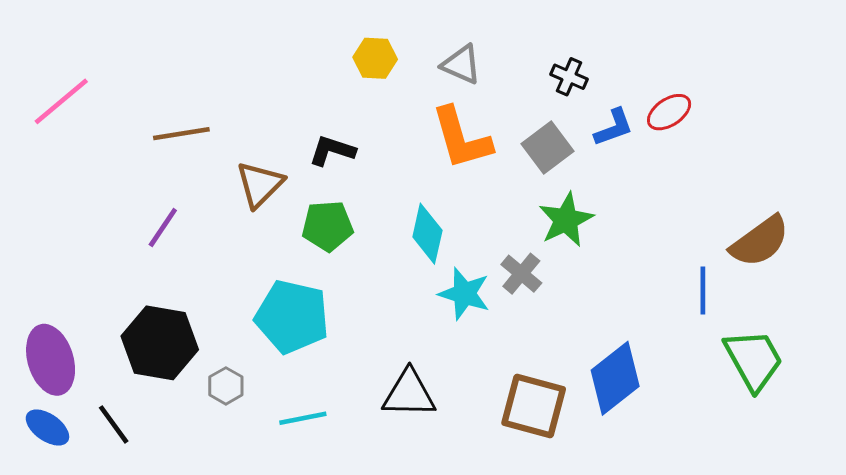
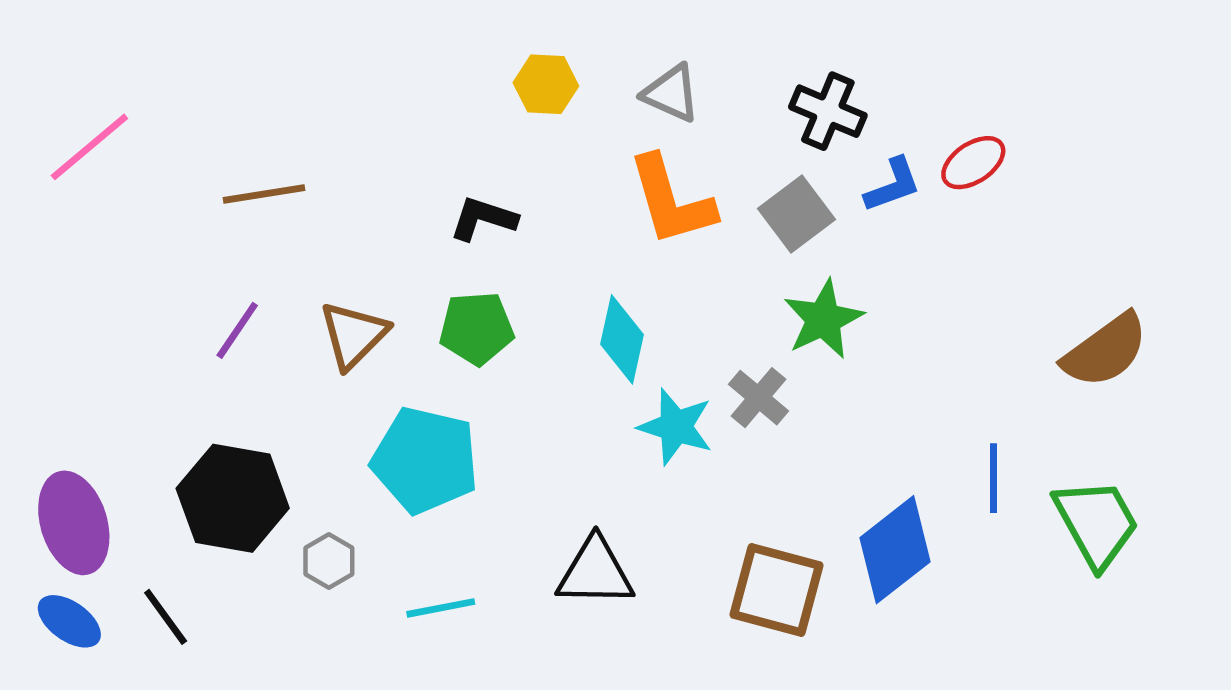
black cross: (569, 77) -> (828, 111), size x1.4
brown triangle: (260, 184) -> (353, 335), moved
blue line: (703, 291) -> (993, 478), moved

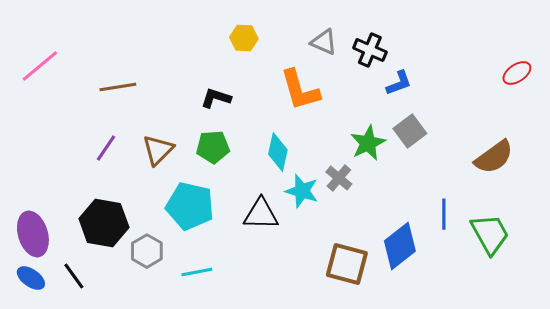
gray triangle: (671, 93) -> (324, 42), moved
red ellipse: (973, 163) -> (517, 73), moved
gray square: (797, 214) -> (410, 131), moved
gray hexagon: (329, 561) -> (147, 251), size x1.4
black triangle: (595, 572) -> (261, 214), moved

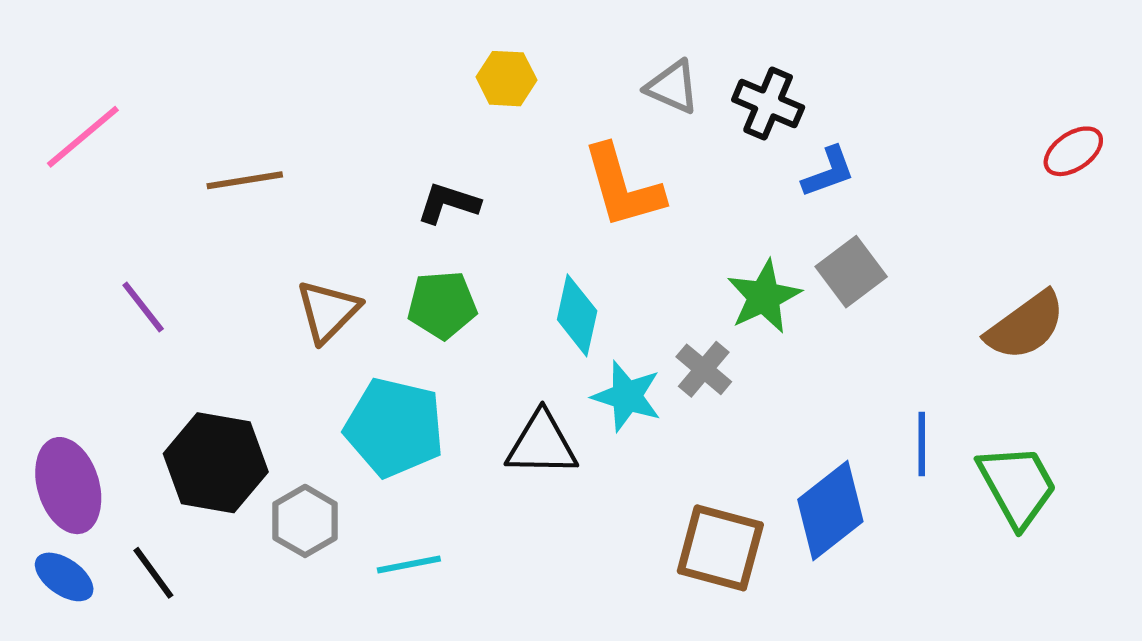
purple line: (106, 148) -> (143, 307), moved, turned -72

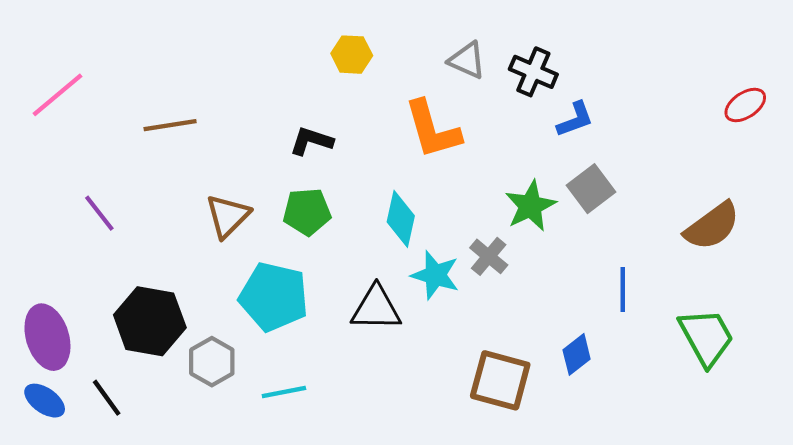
blue line: (922, 444) -> (623, 290), moved
blue diamond: (830, 511) -> (577, 354), size x0.6

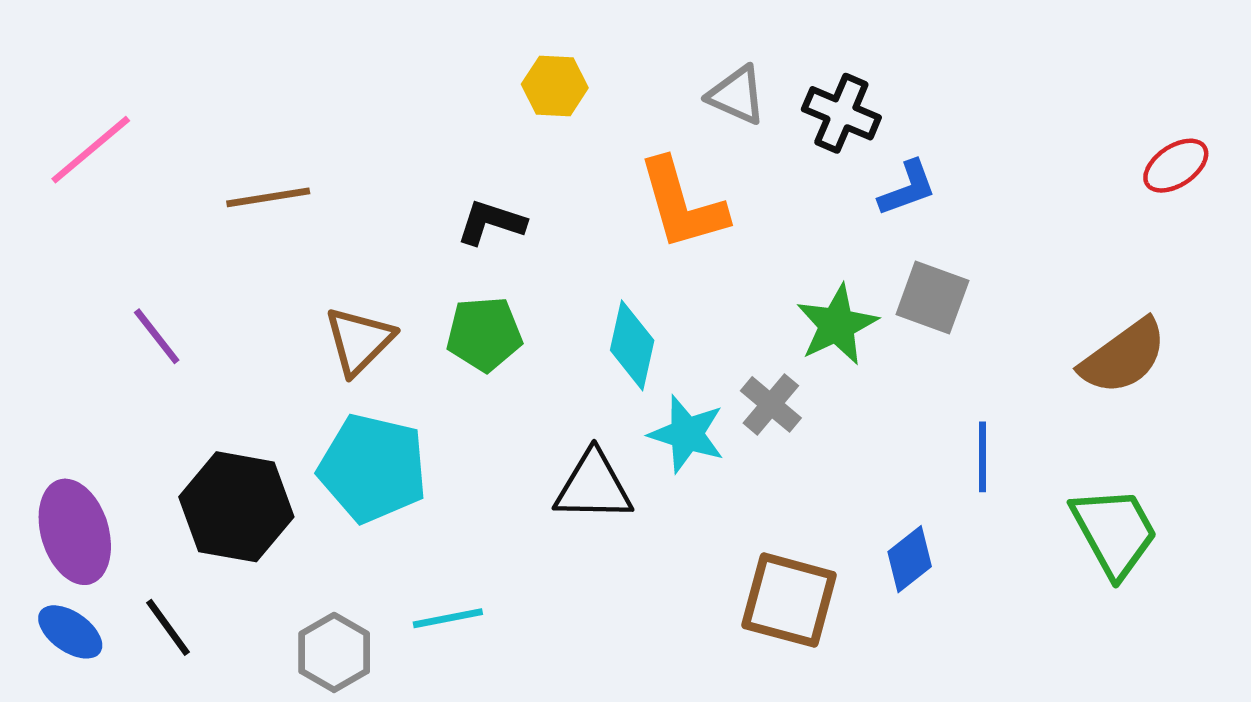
gray square: (591, 189) -> (932, 298), turned -33
cyan pentagon: (274, 297) -> (373, 468), moved
gray hexagon: (212, 362) -> (334, 652), moved

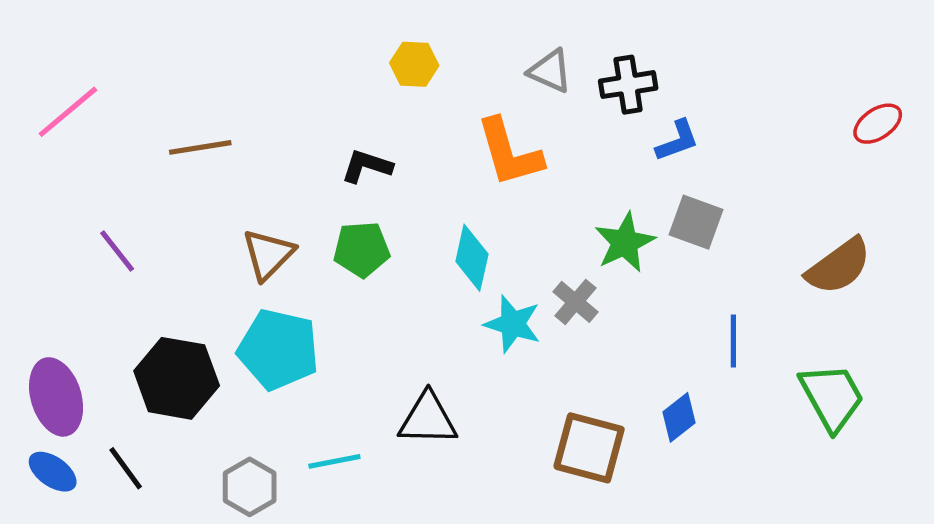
black cross: (841, 113) -> (628, 85), turned -32
black triangle: (593, 486) -> (428, 419), moved

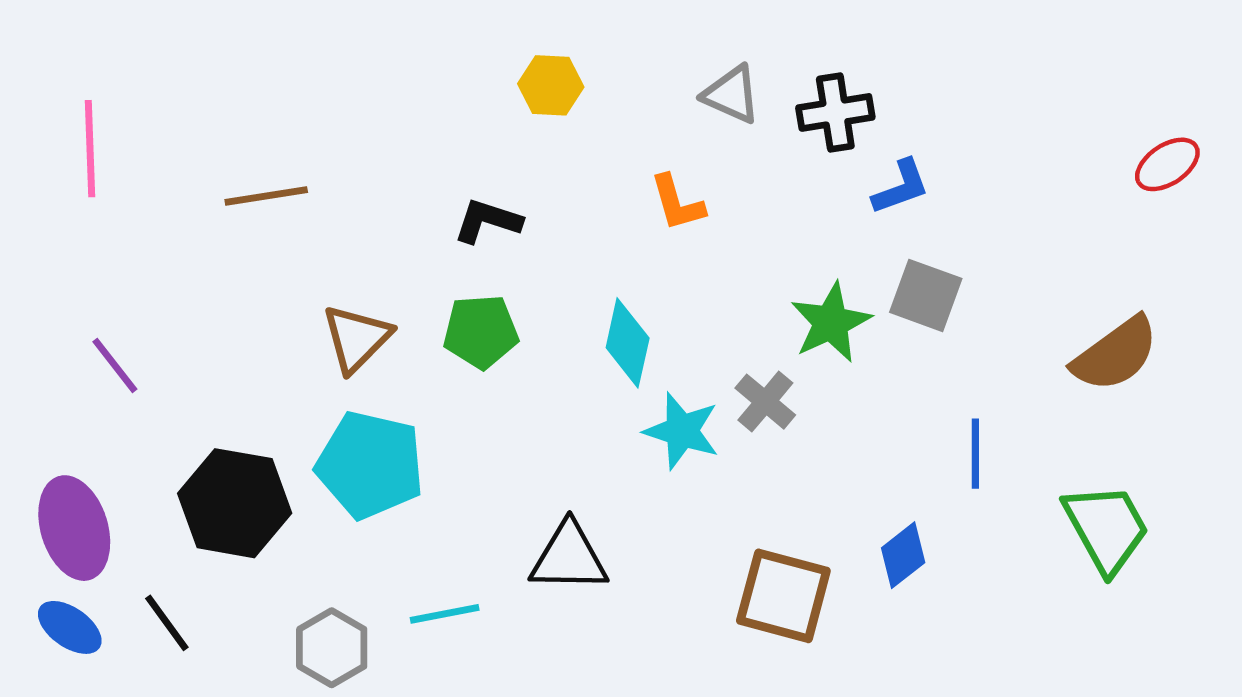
pink line: (68, 112) -> (90, 149), turned -52
orange L-shape: (509, 153) -> (677, 203), size x0.6
purple line: (117, 251) -> (115, 365), moved

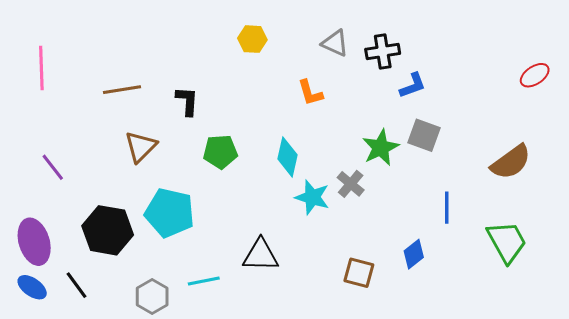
black L-shape: (488, 221) -> (187, 101), moved, turned 76
brown triangle: (357, 338) -> (141, 147), moved
brown square: (783, 596) -> (359, 273), size x0.7

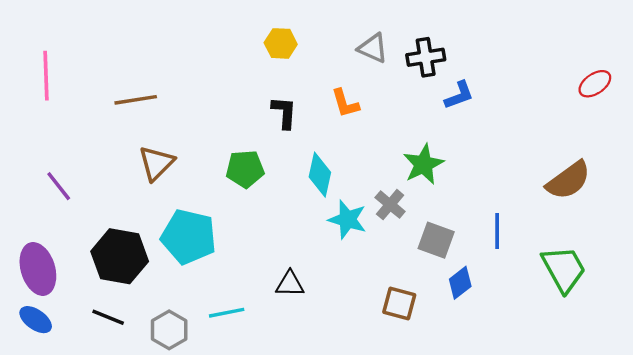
black L-shape: (187, 101) -> (284, 112), moved
gray square: (424, 135) -> (436, 240), moved
black triangle: (261, 255) -> (290, 284), size x0.7
black line: (77, 285) -> (108, 317), moved, turned -32

